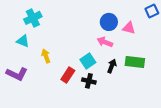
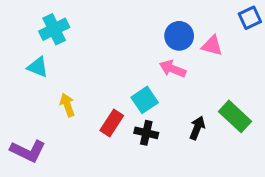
yellow arrow: (46, 56) -> (67, 105), moved
green rectangle: (135, 62) -> (235, 116), moved, turned 36
black arrow: (112, 66) -> (197, 128), moved
purple L-shape: (17, 74) -> (28, 151), moved

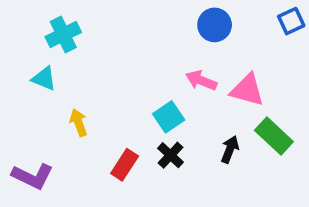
blue circle: (179, 36) -> (215, 25), moved
pink triangle: (212, 46) -> (247, 90), moved, size x1.4
red rectangle: (112, 123) -> (125, 165), moved
black cross: (146, 133) -> (170, 155), turned 30

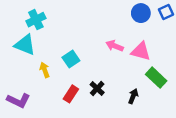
blue circle: (215, 25) -> (141, 13), moved
cyan triangle: (44, 79) -> (25, 45), size x1.5
cyan square: (169, 117) -> (71, 59), moved
black arrow: (230, 149) -> (133, 96), moved

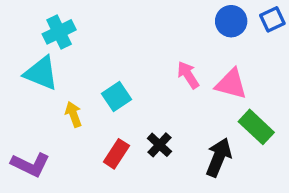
pink arrow: (115, 46) -> (188, 75), turned 35
black arrow: (133, 96) -> (219, 157), size x1.5

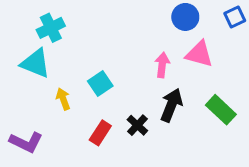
blue circle: (231, 21) -> (185, 17), moved
pink arrow: (188, 75) -> (162, 65), turned 40
pink triangle: (231, 84) -> (199, 54), moved
black arrow: (219, 157) -> (171, 105), moved

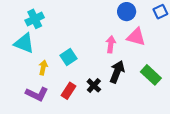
yellow arrow: (63, 99) -> (43, 68), turned 32
purple L-shape: (26, 142) -> (37, 94), moved

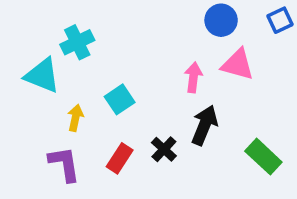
cyan cross: (35, 19) -> (77, 42), moved
green rectangle: (151, 75) -> (263, 157), moved
purple L-shape: (37, 94) -> (64, 164), turned -125

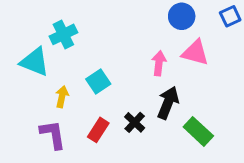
green rectangle: (263, 157) -> (198, 131), moved

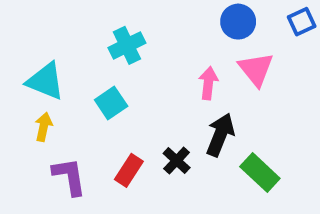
cyan cross: (63, 34) -> (127, 45), moved
pink triangle: (195, 53) -> (256, 69), turned 36
cyan square: (98, 81) -> (111, 103), moved
yellow arrow: (62, 97) -> (44, 127), moved

